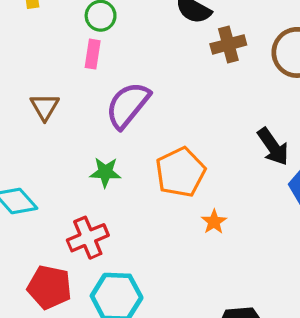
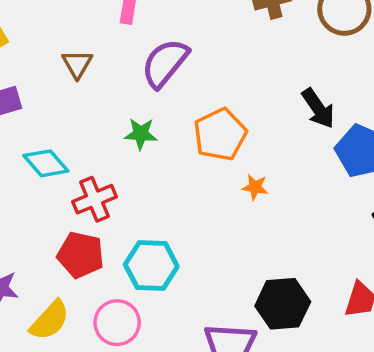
orange star: (214, 222) -> (255, 187), turned -30
red cross: (88, 238) -> (95, 199), moved

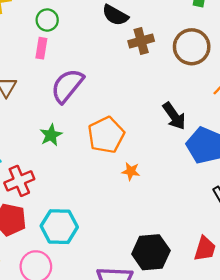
green star: (141, 134) -> (51, 135), turned -30

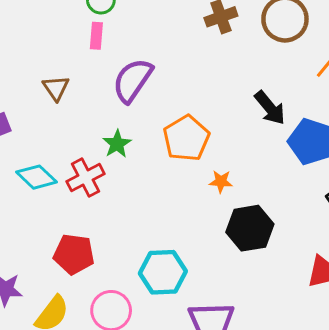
red cross: (19, 181) -> (86, 178), moved
cyan hexagon: (59, 227) -> (163, 272), moved
black hexagon: (151, 252) -> (250, 228), moved

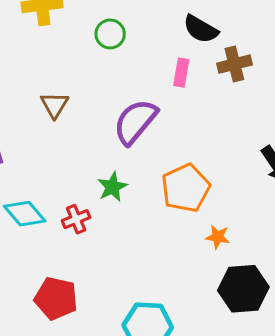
pink rectangle: (96, 36) -> (181, 73), moved
brown triangle: (56, 88) -> (54, 105), moved
red cross: (86, 178) -> (76, 219), size x0.7

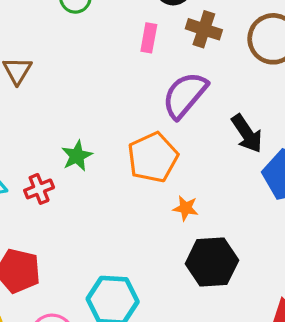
brown cross: (234, 64) -> (204, 29), turned 32
purple semicircle: (135, 122) -> (185, 95), moved

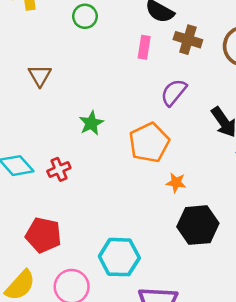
purple semicircle: (185, 95) -> (174, 92), size x0.7
green star: (77, 156) -> (91, 123), moved

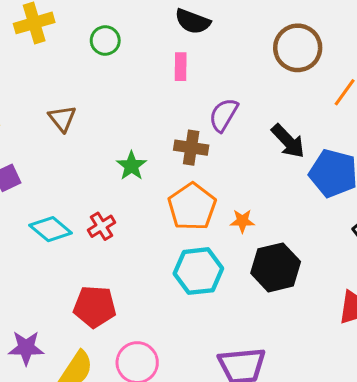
brown cross: (188, 40) -> (191, 148), moved
orange pentagon: (149, 143) -> (192, 207), moved
cyan hexagon: (119, 257) -> (198, 271), moved

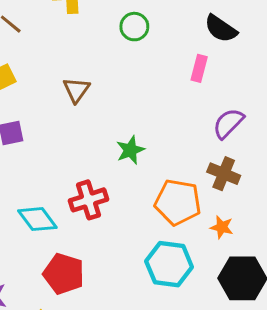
brown cross: (191, 148) -> (224, 174), moved
orange pentagon: (192, 207) -> (178, 202), turned 30
red cross: (101, 226) -> (88, 200), size x1.4
cyan diamond: (51, 229) -> (37, 219), moved

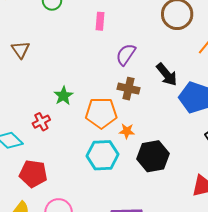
green star: (130, 150) -> (63, 96), moved
red cross: (88, 200) -> (41, 122), size x0.7
orange star: (222, 227) -> (127, 131), moved

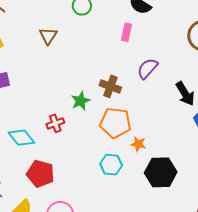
brown triangle: (21, 50) -> (48, 36), moved
brown cross: (129, 89) -> (110, 86), moved
cyan hexagon: (102, 155) -> (111, 165), size x0.7

